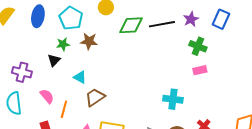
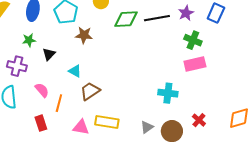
green star: (63, 44) -> (29, 40), moved
pink rectangle: (200, 70) -> (195, 64), size x1.5

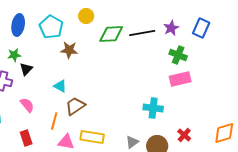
black triangle: (49, 54) -> (26, 69), moved
orange line: (59, 103) -> (54, 121), moved

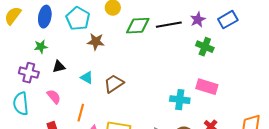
blue rectangle: (201, 28) -> (228, 20), turned 36
black triangle: (26, 69) -> (59, 67), moved, turned 32
pink rectangle: (180, 79) -> (207, 87), moved, turned 30
brown trapezoid: (75, 106) -> (114, 84), moved

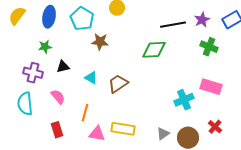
green diamond: (138, 26) -> (154, 50), moved
cyan cross: (180, 100) -> (184, 100), turned -30

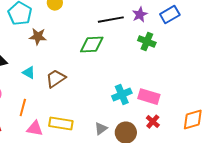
pink rectangle: (211, 87) -> (149, 97), moved

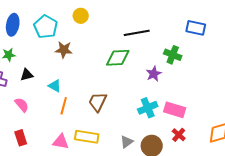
purple star: (140, 15) -> (154, 74), moved
blue rectangle: (170, 15) -> (196, 28), turned 42
brown trapezoid: (56, 79) -> (98, 102), moved, turned -30
orange line: (23, 108) -> (64, 106), moved

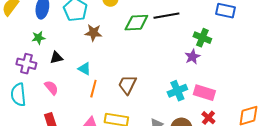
green diamond: (118, 58) -> (136, 23), moved
purple star: (154, 74) -> (192, 57), moved

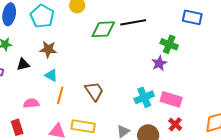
brown star: (93, 33) -> (48, 49), moved
brown trapezoid: (127, 85) -> (94, 91), turned 120
pink semicircle: (51, 88) -> (31, 103), moved, turned -56

